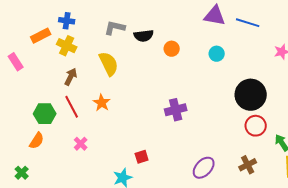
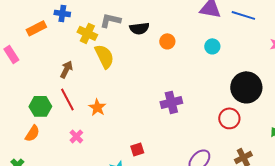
yellow cross: (67, 46) -> (87, 33), moved
orange star: (102, 103) -> (97, 107), moved
red circle: (256, 126) -> (229, 118), moved

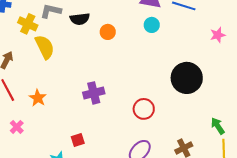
cyan circle: (212, 46) -> (152, 25), moved
purple cross: (171, 102) -> (94, 93), moved
red circle: (229, 118) -> (144, 109), moved

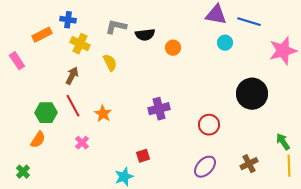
yellow cross: (28, 24) -> (80, 44), moved
cyan circle: (152, 25) -> (225, 43), moved
pink star: (218, 35) -> (283, 51), size x1.8
yellow semicircle: (45, 47) -> (110, 63), size x0.7

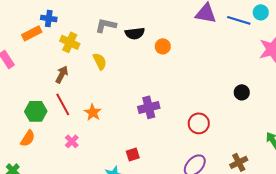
blue cross: (68, 20) -> (49, 18), moved
cyan circle: (225, 43) -> (261, 12), moved
black circle: (252, 94) -> (242, 92), size x0.5

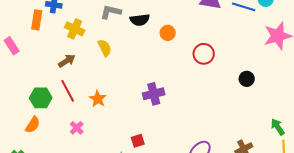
orange rectangle: (32, 33) -> (37, 20), turned -54
brown arrow: (62, 74) -> (67, 61), turned 30
red circle: (199, 123) -> (204, 54), moved

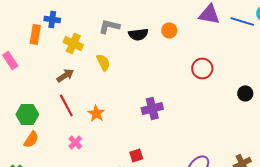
orange circle: (168, 33) -> (169, 30), moved
green hexagon: (41, 98) -> (27, 114), moved

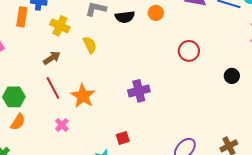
orange star: (96, 113) -> (83, 96), size x1.4

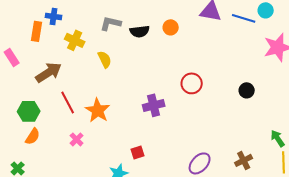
red circle: (189, 51) -> (192, 83), moved
brown arrow: (52, 58) -> (49, 72), moved, size x1.5

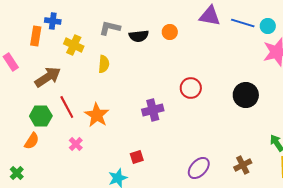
cyan circle: (266, 10) -> (268, 26), moved
yellow semicircle: (105, 59) -> (104, 64), turned 30
black circle: (247, 90) -> (246, 95), size x1.6
green hexagon: (29, 111) -> (41, 116), moved

